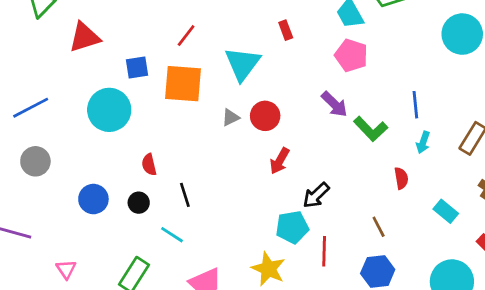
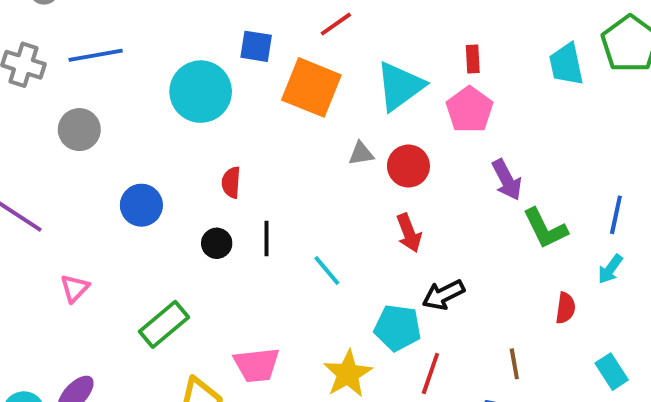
pink pentagon: (351, 55) -> (469, 110), moved
red arrow: (280, 161) -> (409, 233), turned -68
black circle: (139, 203) -> (217, 243), moved
cyan line: (172, 235) -> (327, 271), moved

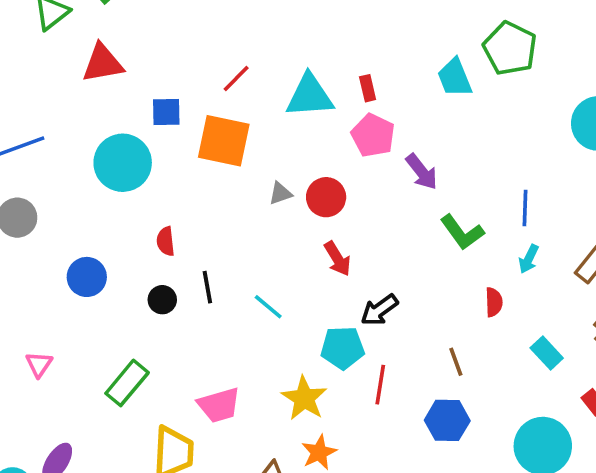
cyan triangle: (400, 86) -> (310, 96), moved, turned 42
purple arrow: (507, 180) -> (422, 172), moved

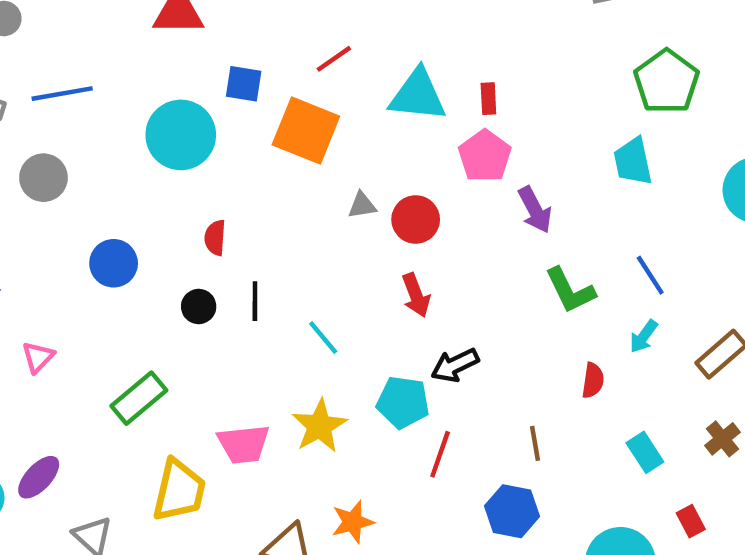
cyan trapezoid: (455, 78) -> (633, 161), moved
blue line: (525, 208) -> (650, 275), turned -45
yellow star: (304, 398) -> (320, 426), moved

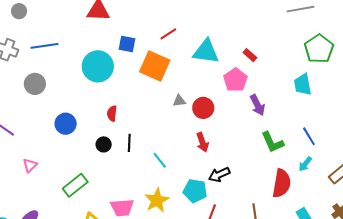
red rectangle: (488, 99) -> (250, 55), moved, turned -48
red semicircle: (593, 380) -> (282, 183), size x1.8

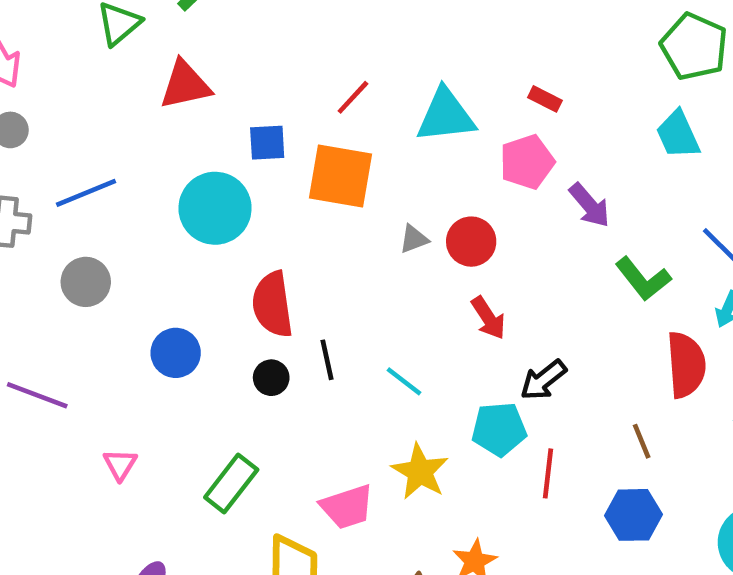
pink pentagon: (235, 80) -> (527, 162), turned 30
red semicircle: (112, 113) -> (273, 304), size x1.8

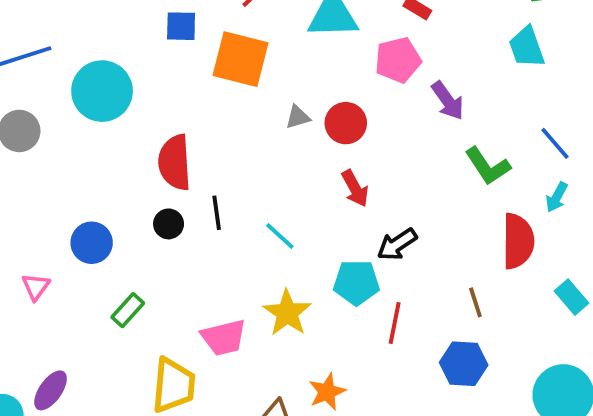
cyan circle: (215, 208) -> (102, 91), moved
blue circle: (176, 353) -> (92, 243), moved
green rectangle: (231, 484) -> (128, 310), size x0.7

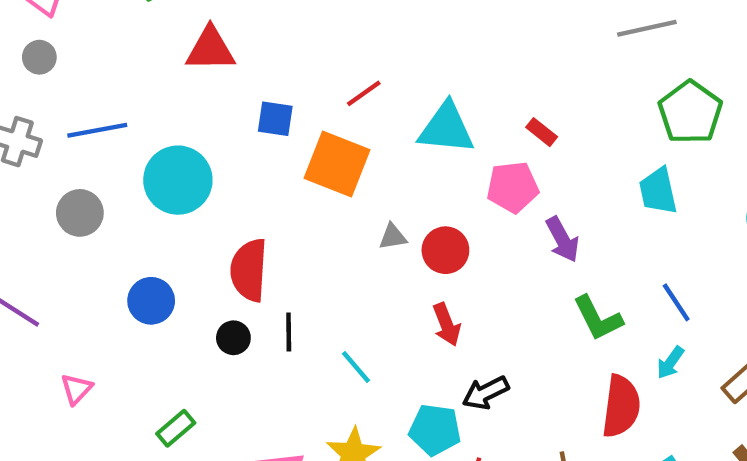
blue circle: (92, 243) -> (151, 301), moved

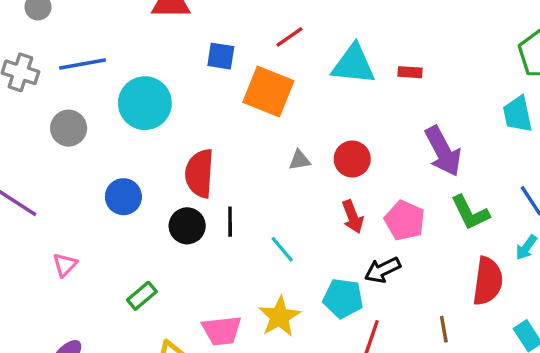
red rectangle: (542, 132) -> (410, 72), moved, turned -35
pink pentagon: (513, 187) -> (405, 220), moved, turned 30
gray triangle: (393, 237) -> (300, 160), moved
purple arrow: (562, 239) -> (443, 151), size x1.4
black circle: (233, 338) -> (187, 226), size x1.4

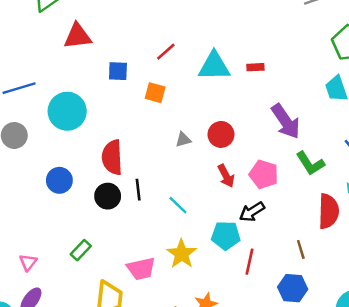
orange square: (268, 91) -> (155, 93), size x0.6
pink triangle: (65, 265) -> (28, 262), moved

